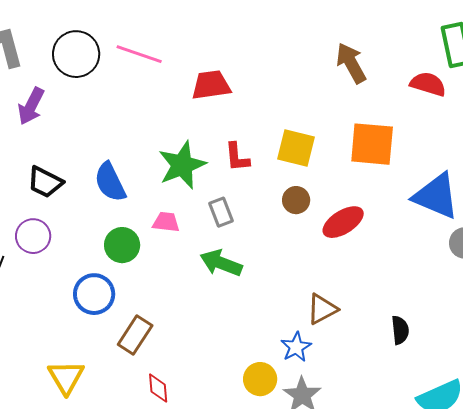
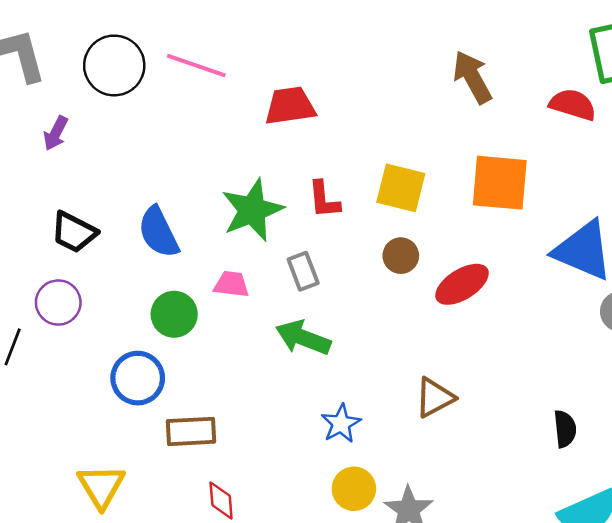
purple arrow: (31, 106) -> (56, 133), size x0.7
black semicircle: (400, 330) -> (565, 429), moved
brown rectangle: (135, 335) -> (191, 431), turned 54
blue star: (296, 347) -> (341, 424), moved

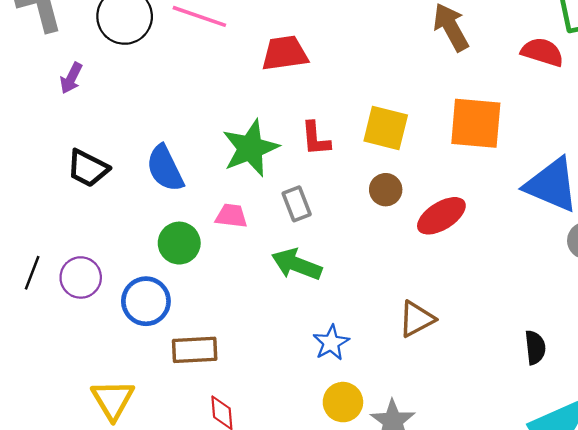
purple circle: (58, 303) -> (81, 277), moved

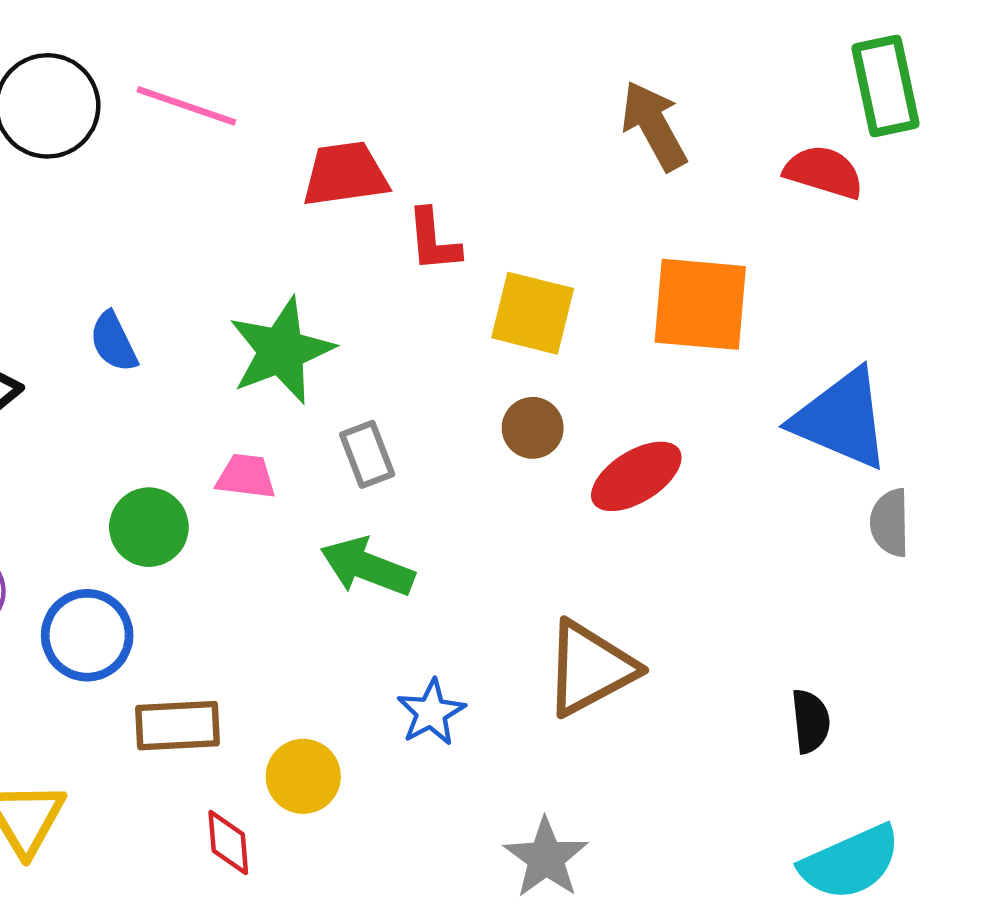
red L-shape: (316, 139) -> (433, 240), moved
blue semicircle: (165, 168) -> (114, 342), moved, size x0.7
brown triangle: (417, 319) -> (590, 668), size x1.4
yellow circle: (343, 402) -> (303, 776), moved

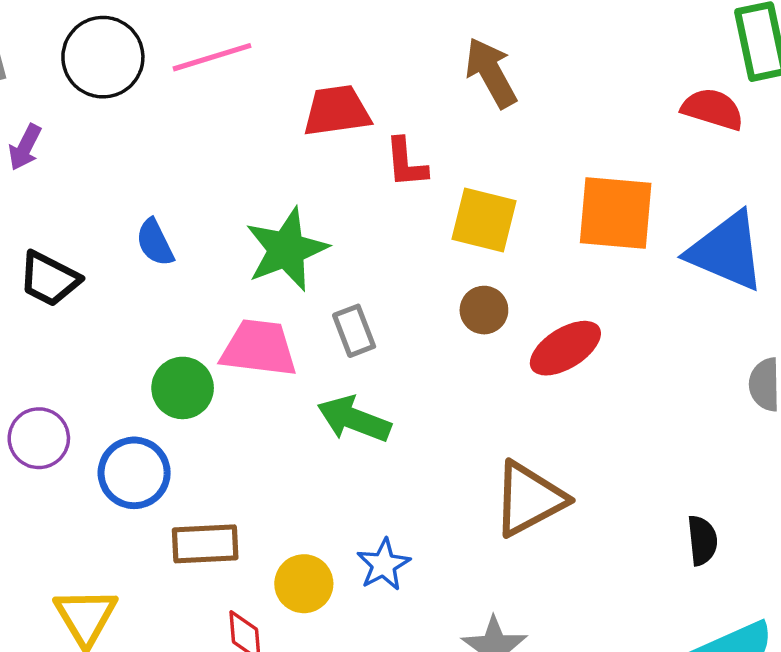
pink line: (186, 106) -> (212, 57), turned -36
brown arrow: (654, 126) -> (491, 73), moved
blue triangle: (841, 419) -> (726, 251), moved
pink trapezoid: (246, 476) -> (259, 348), size x1.6
blue star: (431, 712) -> (384, 565), moved

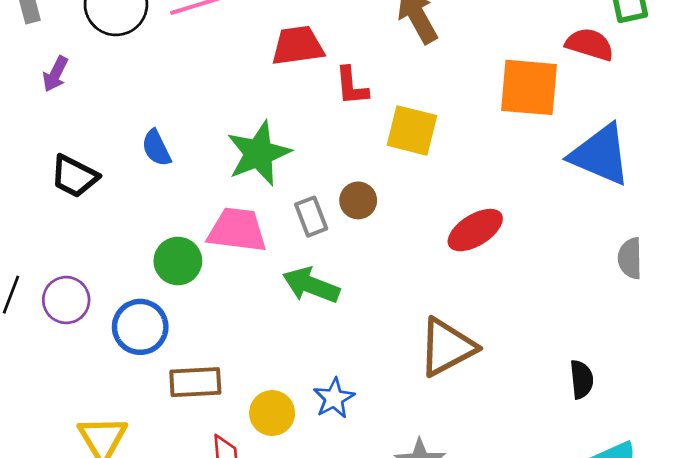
orange square: (616, 213) -> (529, 87), moved
brown circle: (484, 310) -> (358, 200), moved

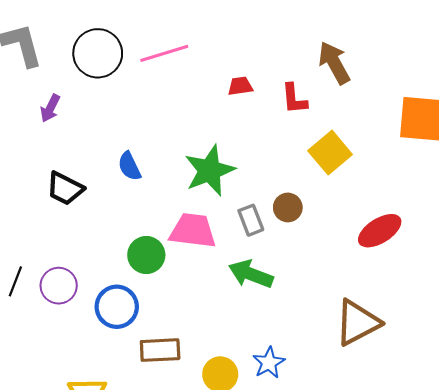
red trapezoid: (298, 46) -> (240, 86), size x0.6
red L-shape: (351, 86) -> (294, 99), moved
yellow square: (412, 130) -> (330, 153), turned 36

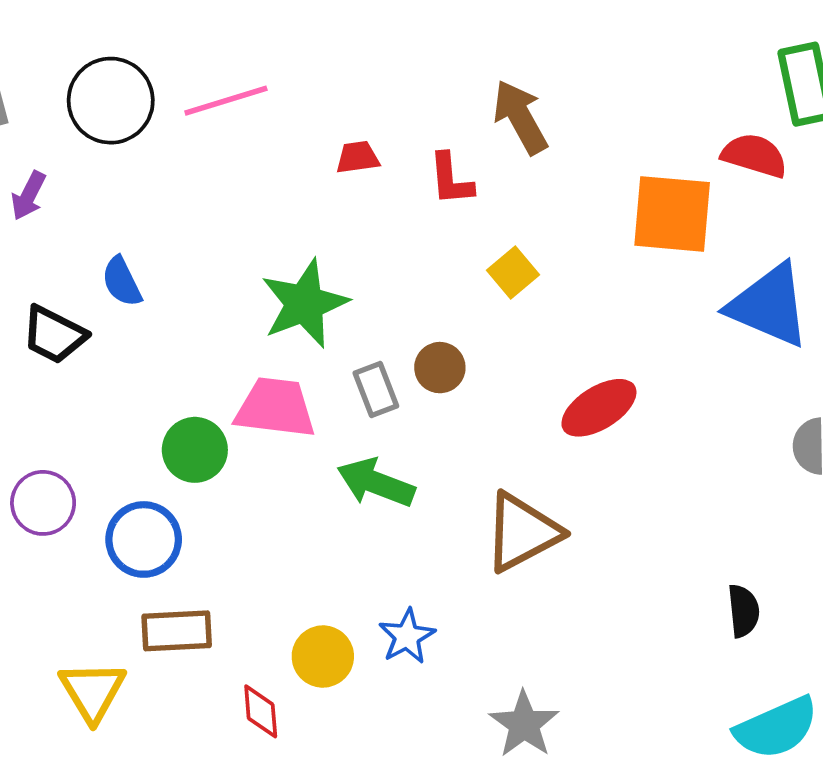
yellow square: (330, 153) -> (513, 272), size x0.7
blue semicircle: (129, 166) -> (122, 282), moved
brown triangle: (357, 323) -> (522, 532), moved
brown rectangle: (160, 350) -> (177, 631), moved

